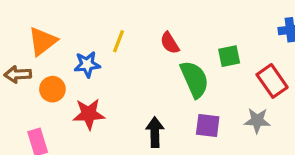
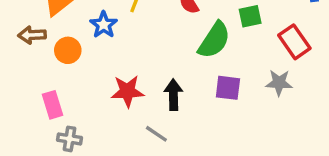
blue star: (87, 64) -> (104, 25), turned -30
green semicircle: (194, 79) -> (214, 40), turned 57
red star: (89, 114) -> (127, 91), moved

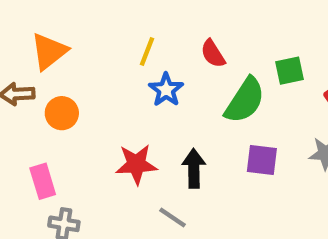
blue star: (104, 25) -> (166, 90), moved

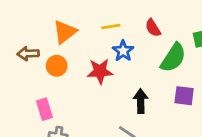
orange triangle: (49, 51) -> (65, 32), moved
yellow line: (147, 51) -> (111, 26), turned 60
red star: (136, 164) -> (100, 71), moved

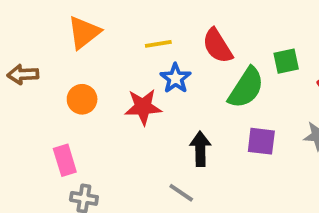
red semicircle: (153, 28) -> (217, 46), size x1.4
orange triangle: (65, 32) -> (84, 32), moved
brown arrow: (28, 54) -> (23, 74), moved

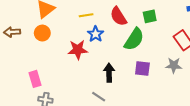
green square: (286, 61) -> (150, 16), moved
orange circle: (82, 99) -> (42, 33), moved

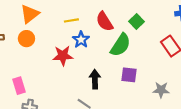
green square: (150, 16) -> (137, 21), turned -32
gray star: (174, 65) -> (161, 90), moved

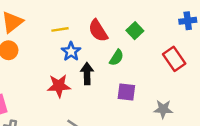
green semicircle: (121, 45) -> (116, 58), size x0.6
red star: (63, 56) -> (59, 86), moved
black arrow: (95, 79) -> (87, 74), moved

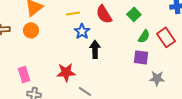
green semicircle: (116, 58) -> (144, 36), moved
red star: (59, 86) -> (66, 72), moved
purple square: (126, 92) -> (141, 57), moved

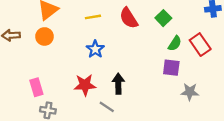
blue star: (82, 31) -> (95, 49), moved
black arrow: (95, 49) -> (118, 84), moved

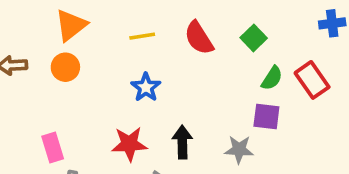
gray star: (190, 92) -> (239, 149), moved

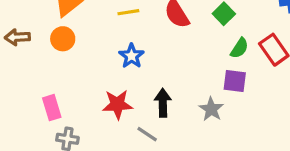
gray star: (239, 149) -> (211, 109), turned 30

